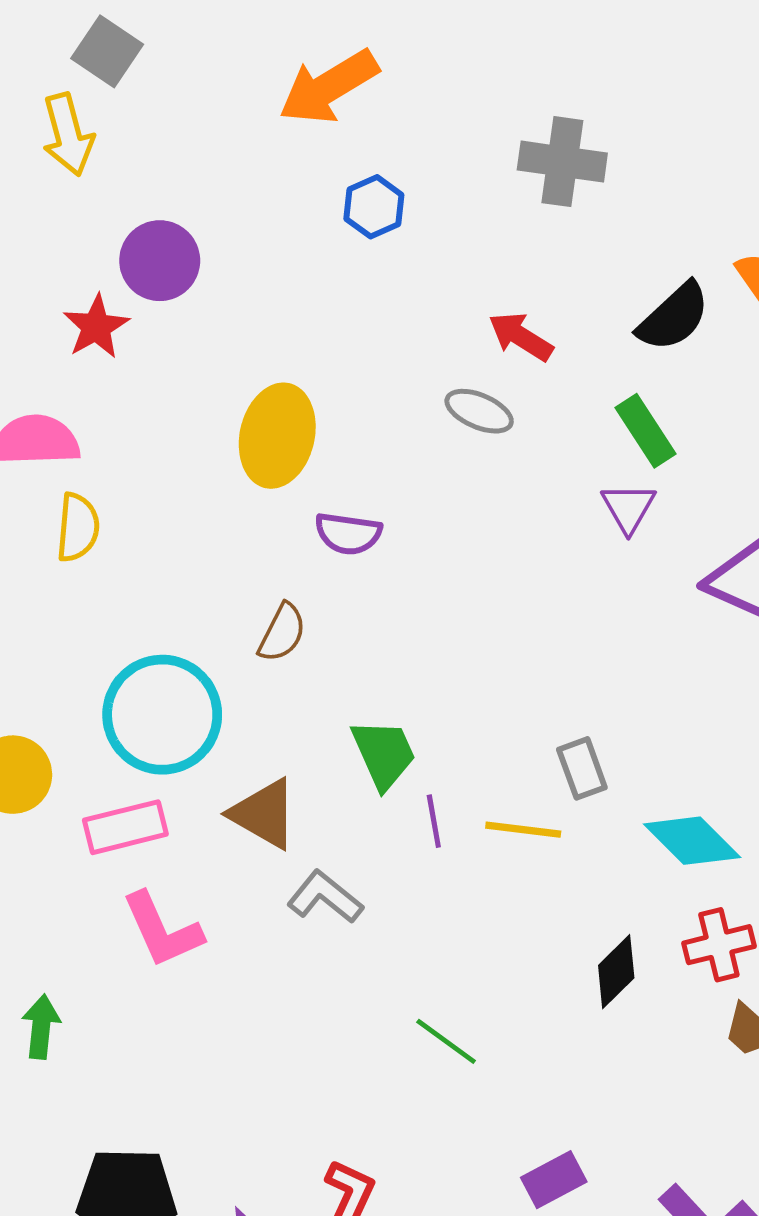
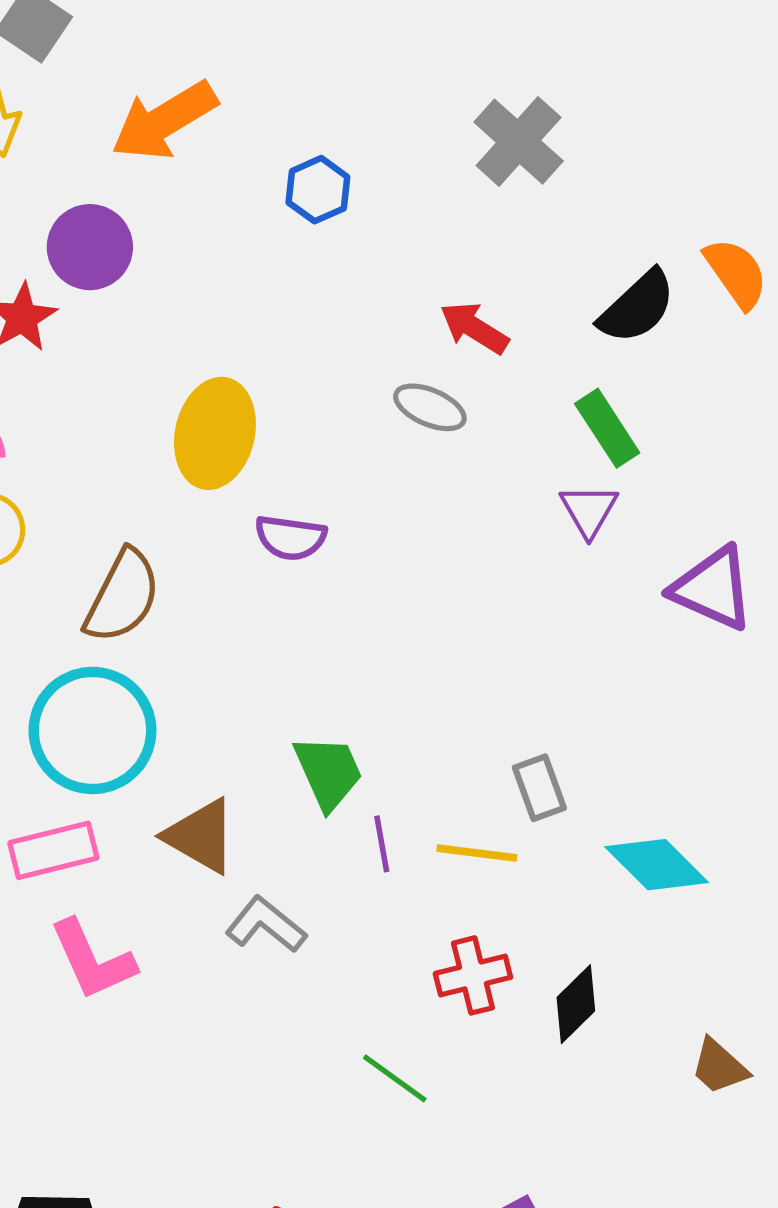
orange arrow: (329, 87) -> (164, 121), moved
gray cross: (562, 162) -> (519, 142), turned 34
brown semicircle: (282, 633) -> (122, 596), moved, size x1.5
red cross: (719, 945) -> (473, 975), moved

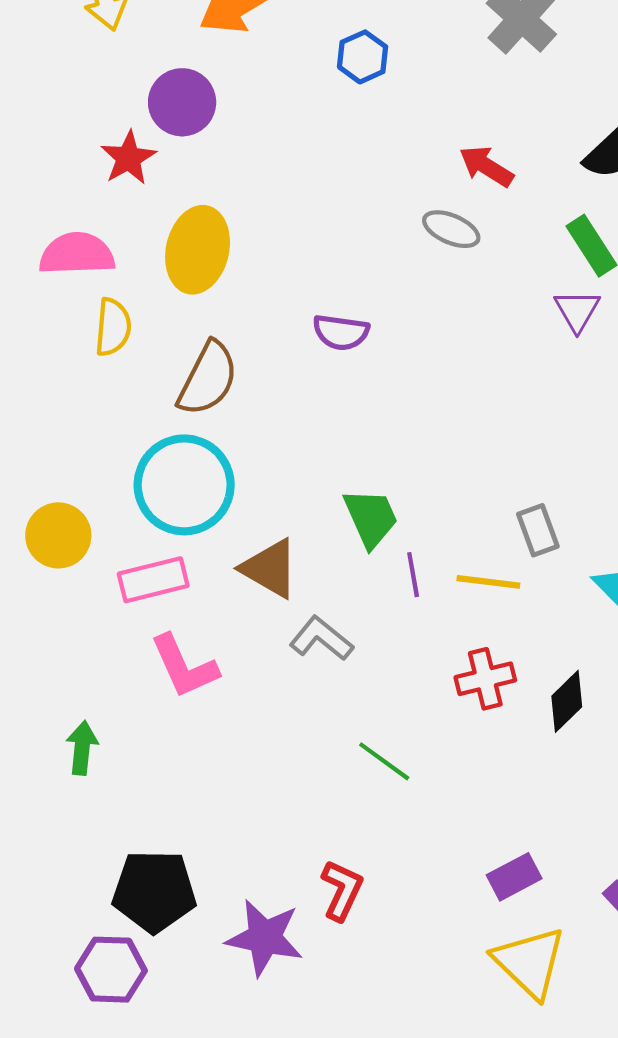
yellow ellipse: (215, 433) -> (198, 250), moved
green line: (395, 1078) -> (384, 761), moved

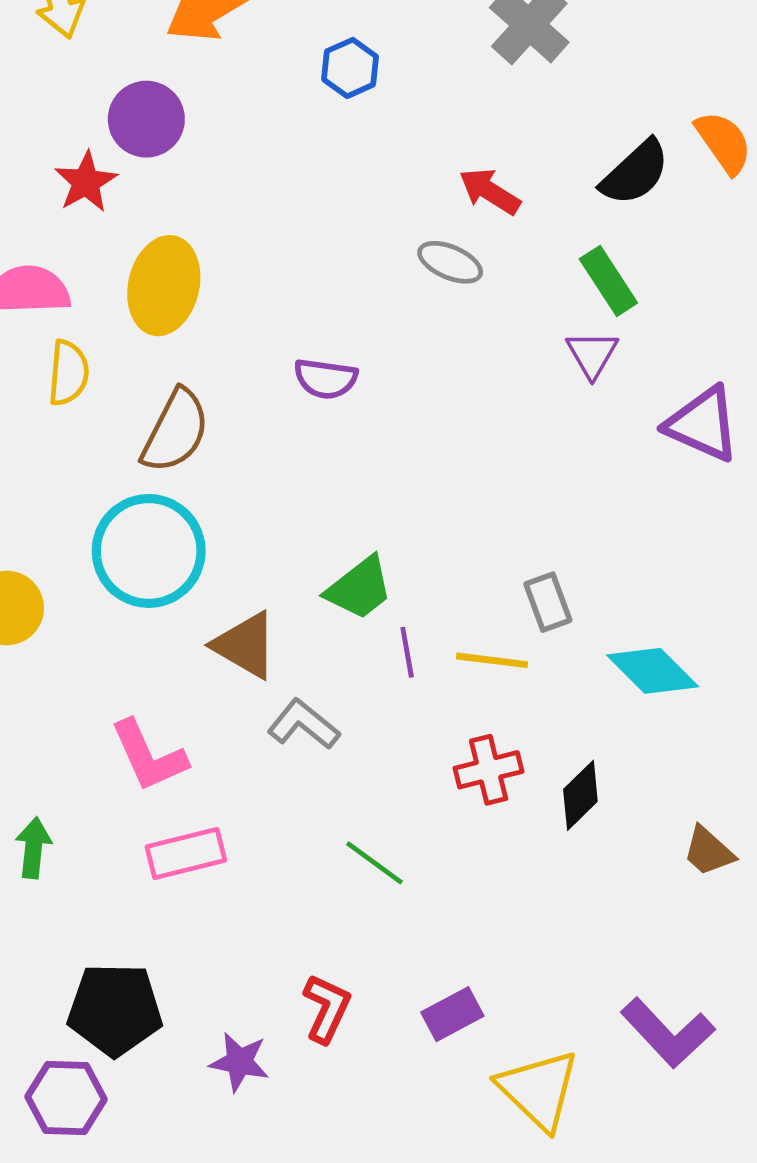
green trapezoid: (371, 518) -> (359, 588), turned 76
pink rectangle: (153, 580) -> (186, 854), moved
purple rectangle: (514, 877) -> (452, 1014), moved
purple star: (265, 938) -> (239, 1062), size x0.7

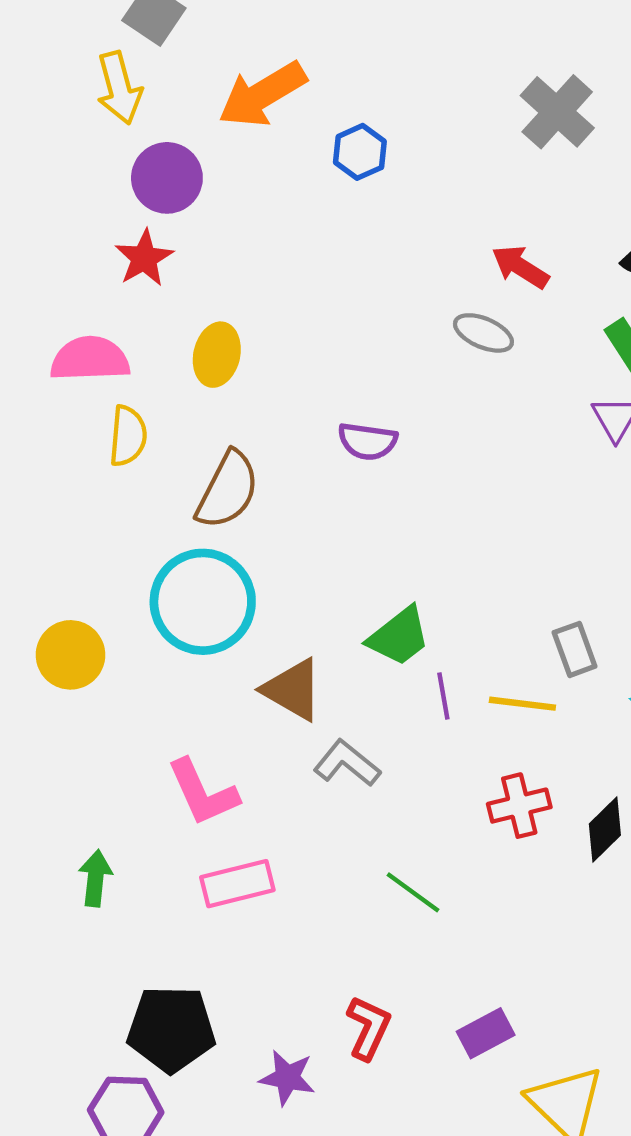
blue hexagon: (350, 68) -> (360, 152), moved
purple circle: (146, 119) -> (167, 178), moved
yellow ellipse: (164, 286) -> (217, 355), size x0.7

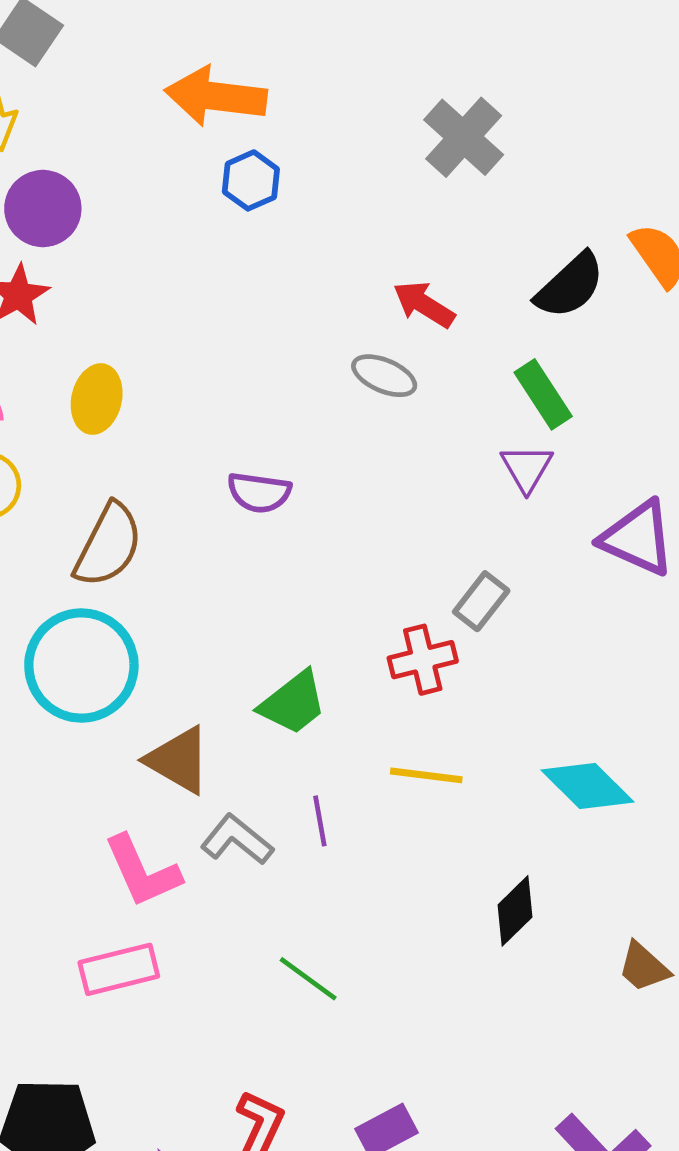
orange arrow: (262, 94) -> (216, 96), moved, turned 38
gray rectangle: (575, 649) -> (481, 601), moved, turned 58
purple line: (443, 696) -> (320, 821), moved
pink L-shape: (203, 793) -> (142, 871), moved
red cross: (519, 806) -> (423, 660), moved

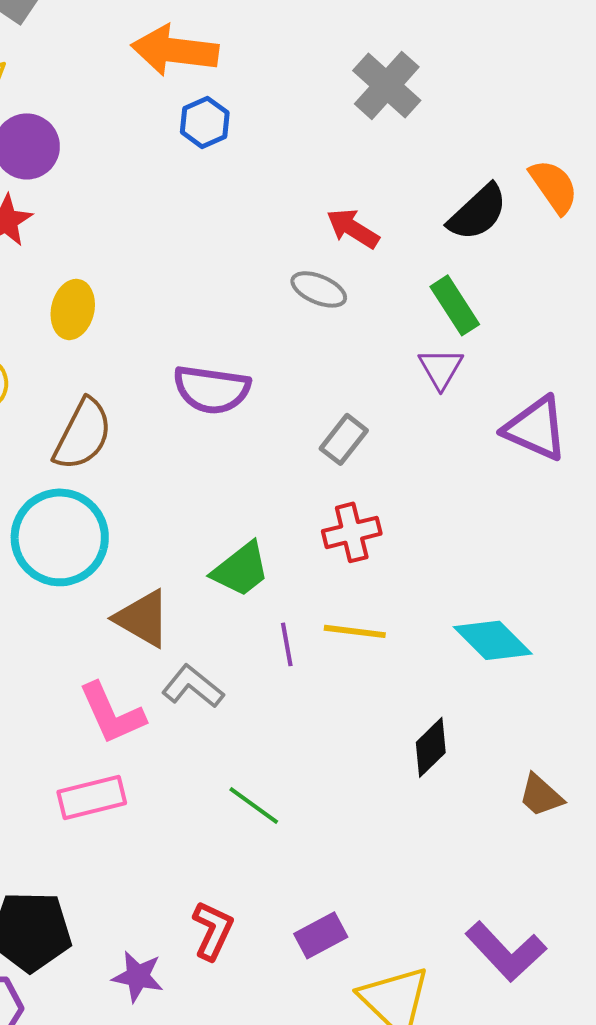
purple semicircle: (259, 493) -> (212, 389), size x1.4
gray rectangle: (481, 601) -> (344, 439), moved
purple line: (320, 821) -> (287, 644), moved

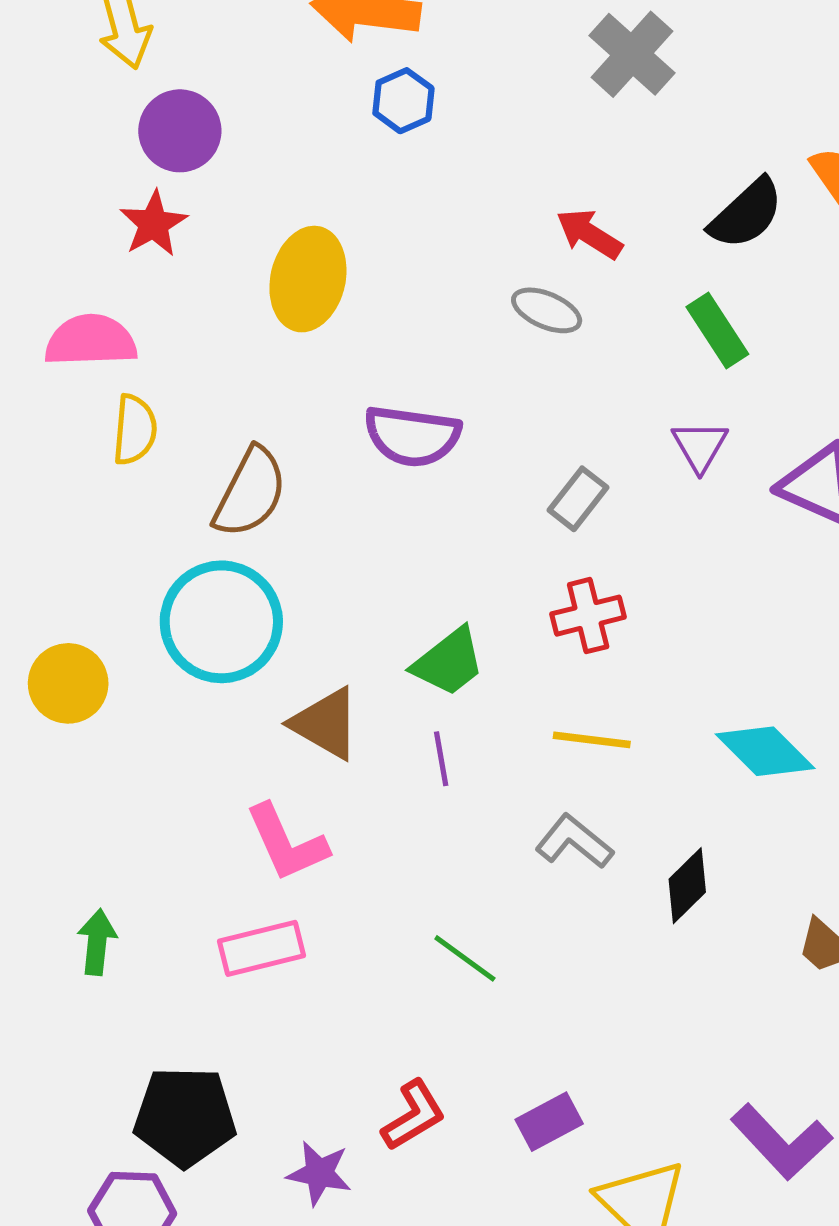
yellow ellipse: (73, 309) -> (308, 279), moved, size x1.4
purple triangle: (441, 368) -> (700, 446), moved
purple line: (287, 644) -> (441, 759), moved
gray L-shape: (193, 686) -> (574, 842), moved
red L-shape: (213, 930) -> (413, 1115), turned 34

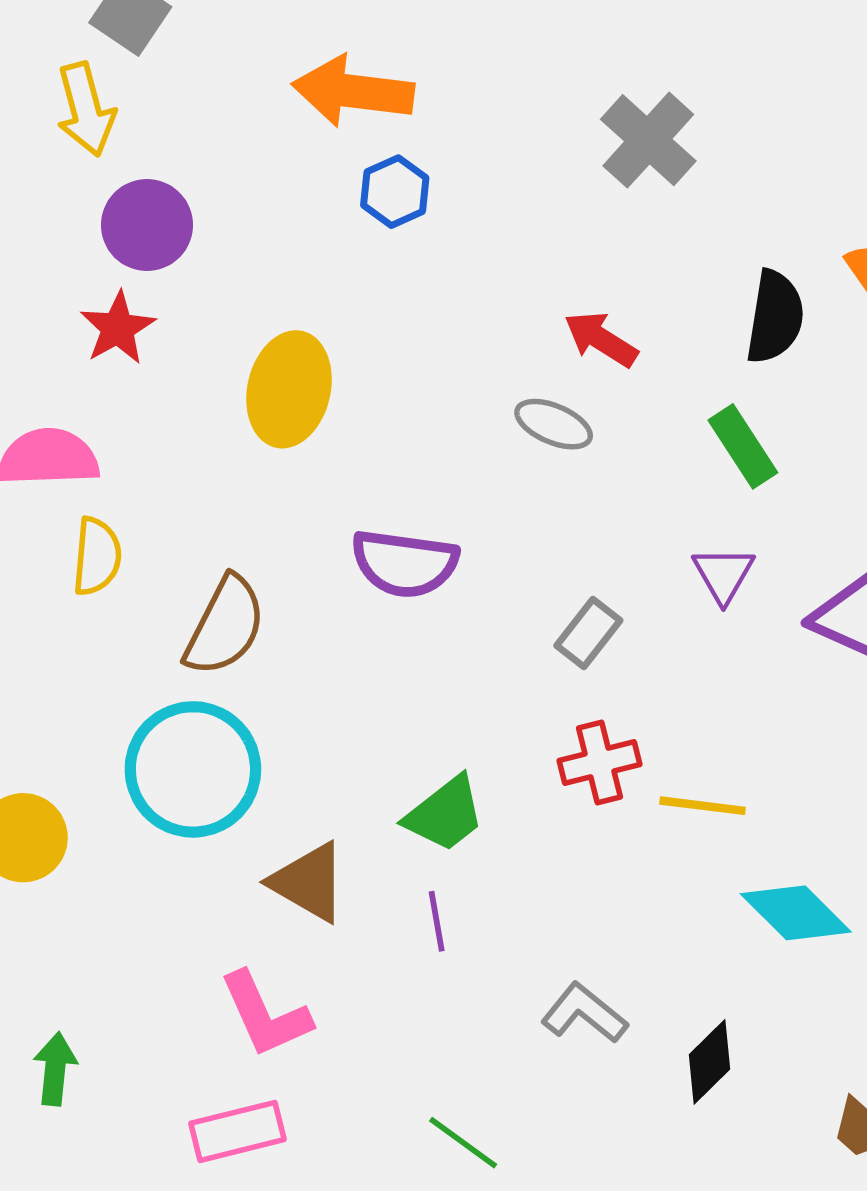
black semicircle: (746, 214) -> (775, 317), turned -38
yellow line: (592, 740) -> (703, 806), moved
green arrow: (97, 942) -> (55, 1069), moved

